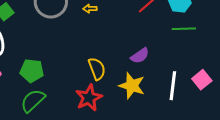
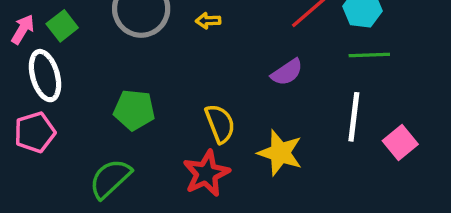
purple semicircle: (140, 56) -> (287, 72), moved
green pentagon: (32, 71) -> (134, 110), moved
white line: (173, 86) -> (354, 117), moved

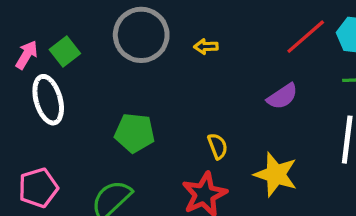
yellow semicircle: (220, 124) -> (218, 146), size x0.7
pink pentagon: (35, 132) -> (38, 188), moved

